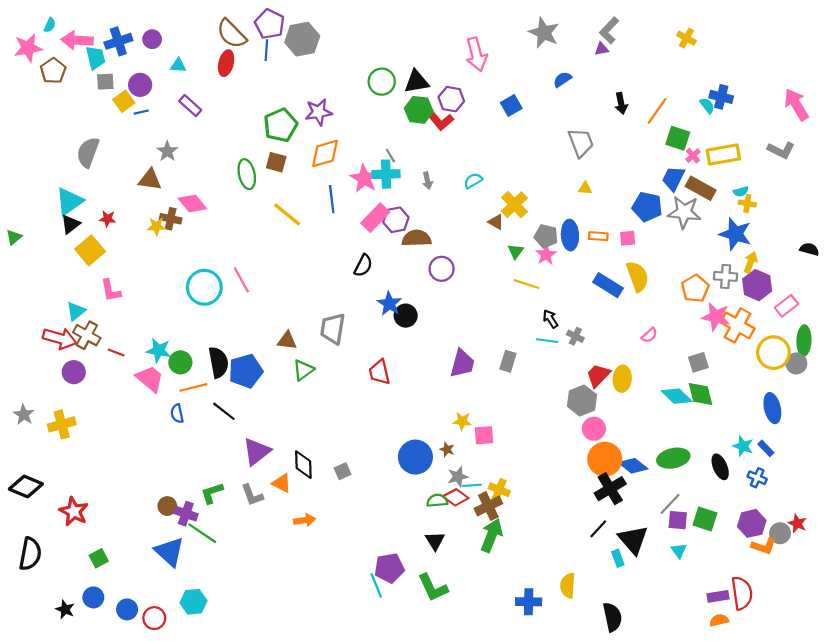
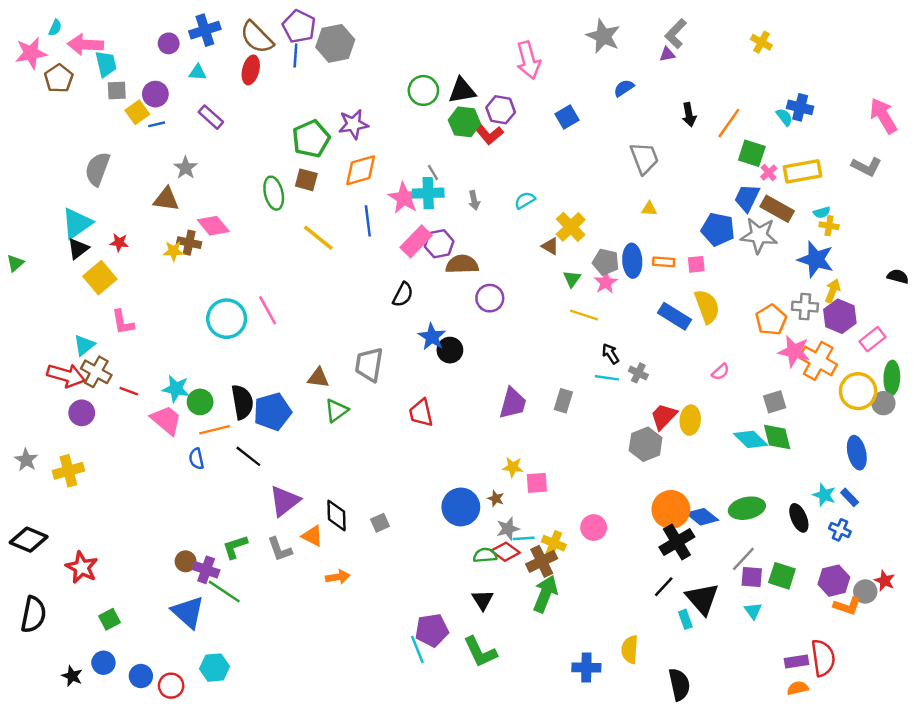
blue cross: (118, 41) -> (205, 30), moved
pink circle: (594, 429) -> (594, 528), moved

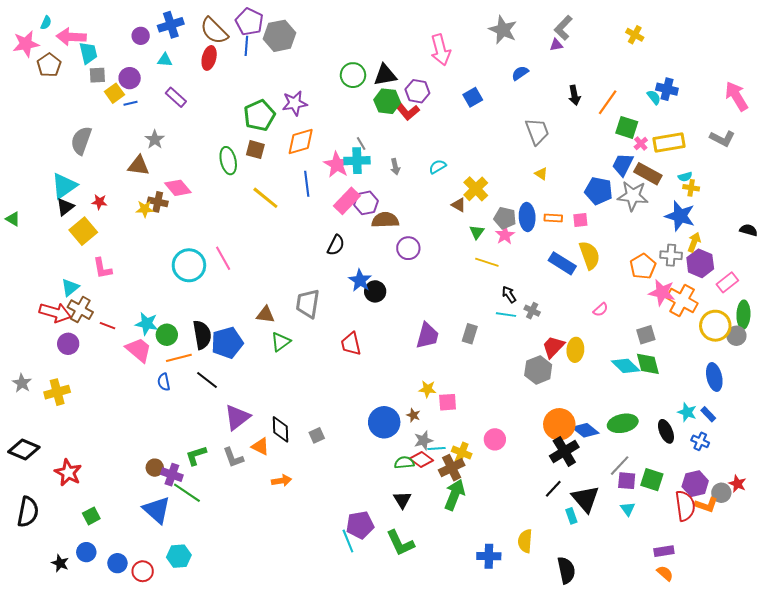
yellow triangle: (649, 209) -> (541, 174), turned 32
green triangle: (15, 263) -> (13, 219), turned -49
red semicircle: (823, 658) -> (685, 506), moved
orange semicircle: (798, 688) -> (665, 573), turned 54

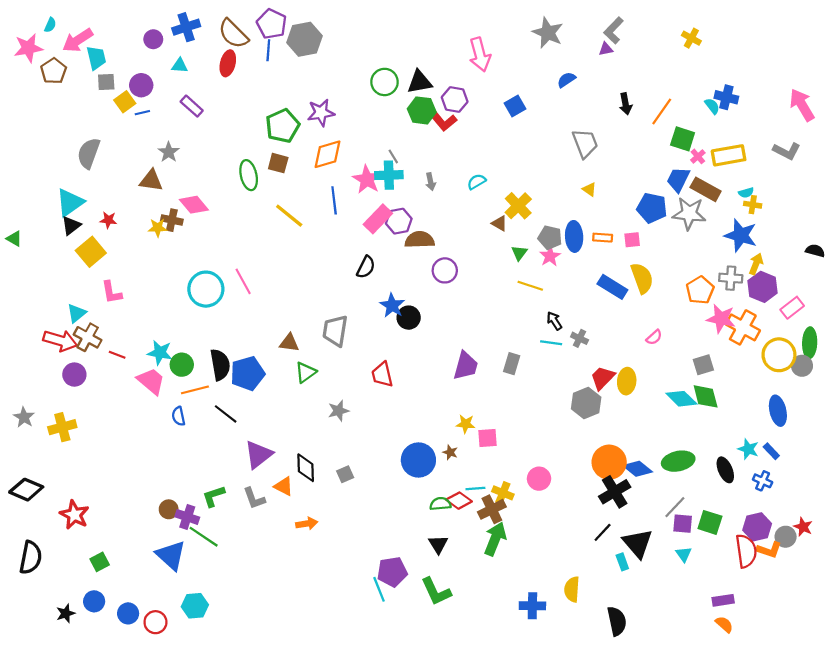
pink arrow: (71, 37) -> (78, 40), turned -36
gray star: (423, 440) -> (338, 411), moved
black star: (60, 563) -> (66, 613), turned 30

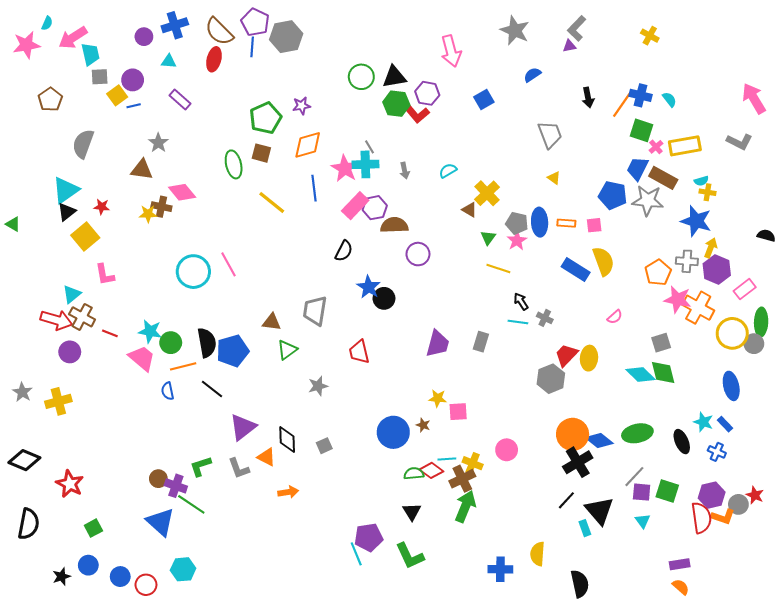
brown pentagon: (54, 71) -> (50, 99), moved
blue cross: (726, 97) -> (641, 95), moved
purple star: (321, 113) -> (302, 106), size x0.7

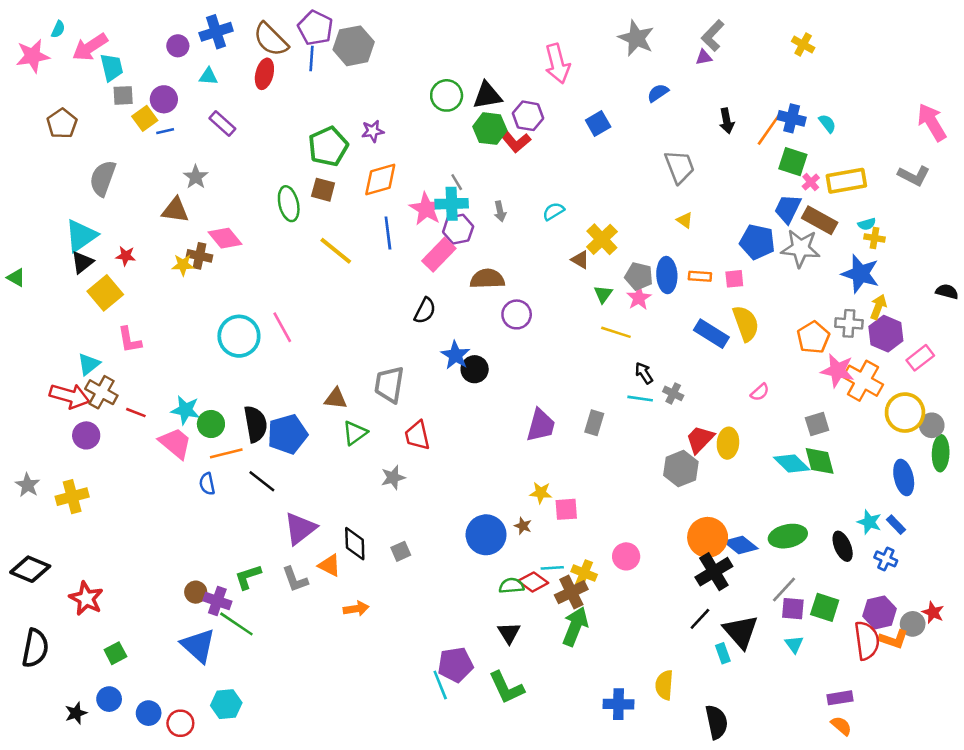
purple hexagon: (375, 208) -> (458, 229), moved
green ellipse: (761, 322) -> (941, 453), moved
red trapezoid: (359, 352) -> (417, 435), moved

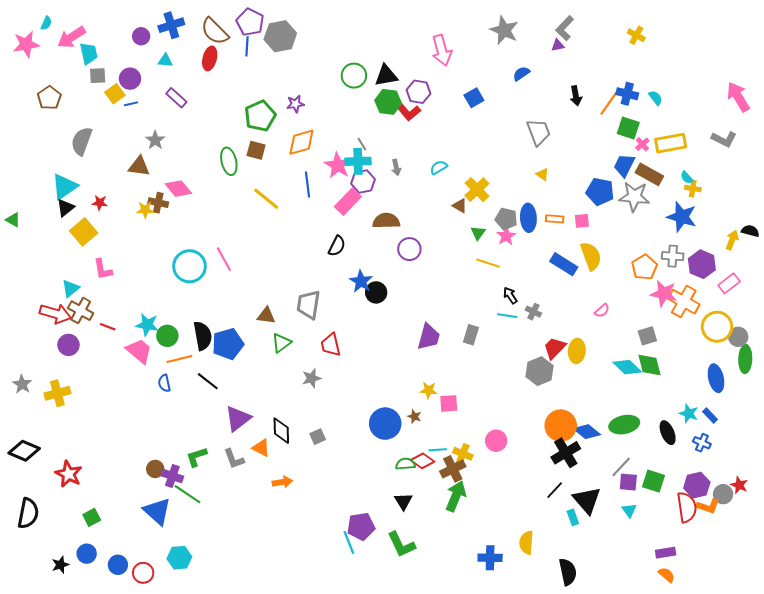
cyan semicircle: (867, 224) -> (687, 177), turned 64
yellow arrow: (878, 307) -> (732, 240), moved

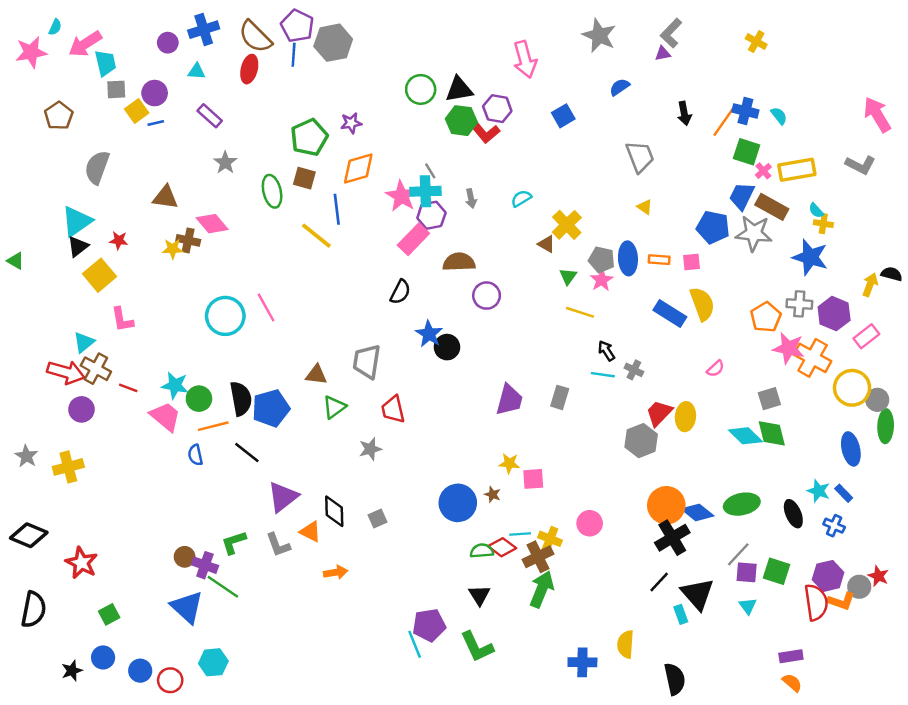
gray star: (155, 140) -> (225, 163), moved
blue line: (308, 185) -> (337, 209), moved

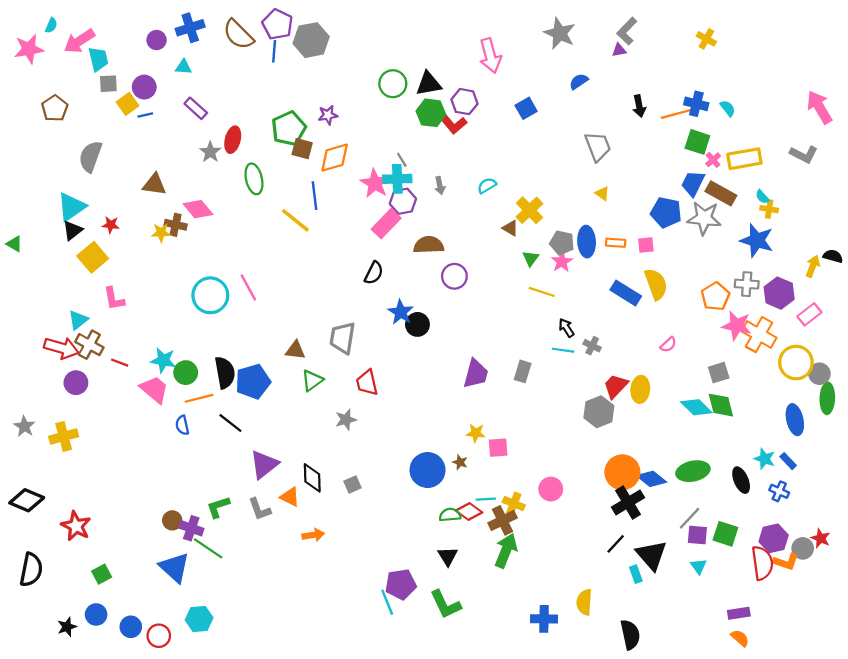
red ellipse: (249, 69) -> (233, 140), moved
orange line: (724, 122) -> (676, 114), turned 40
brown square: (304, 178) -> (302, 149), moved

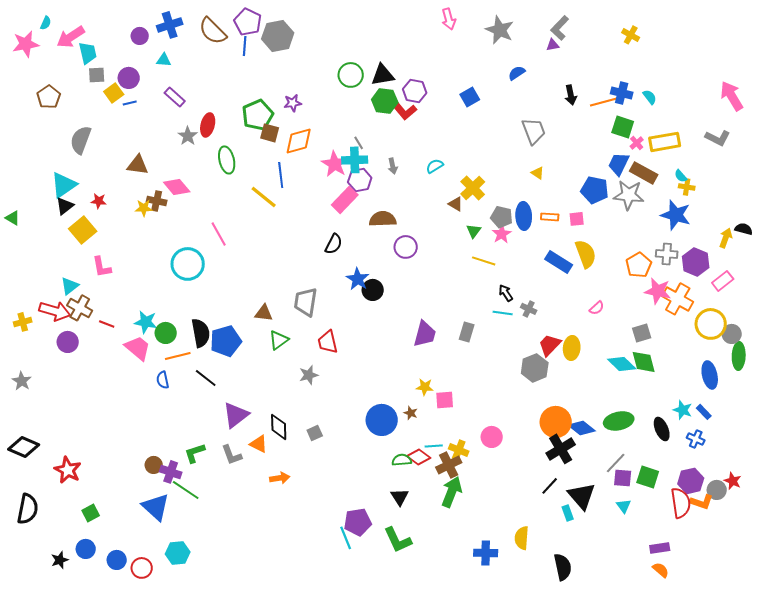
pink arrow: (490, 56) -> (449, 19), moved, size x0.7
pink line: (248, 287) -> (219, 234), moved
yellow cross: (64, 436) -> (23, 322), moved, size x0.7

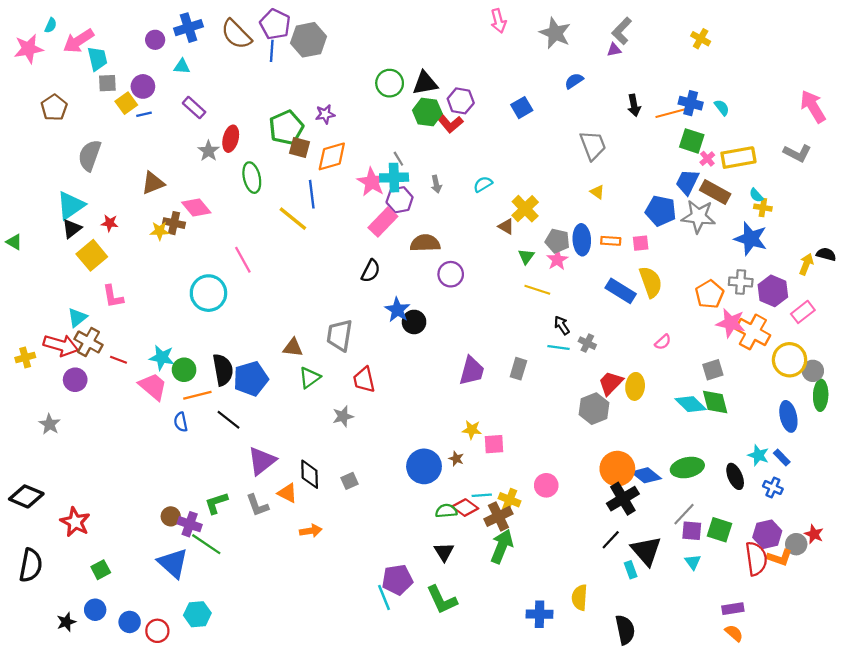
brown triangle: (138, 165) -> (153, 183), turned -30
gray star: (22, 381) -> (50, 424), moved

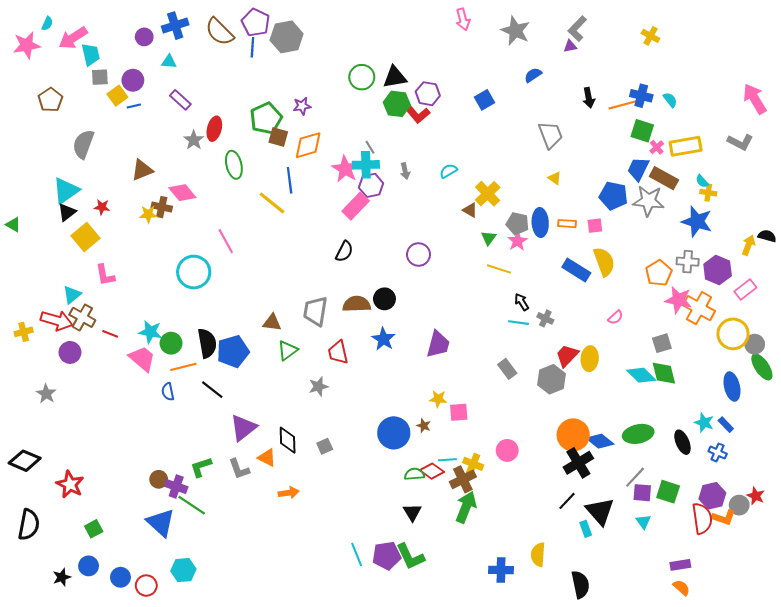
brown semicircle: (425, 243) -> (357, 304), moved
blue star: (397, 310) -> (383, 339), moved
gray rectangle: (518, 369) -> (507, 369), moved, turned -54
green ellipse: (821, 395) -> (762, 367), turned -36
purple pentagon: (397, 580) -> (387, 556), moved

